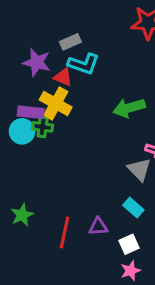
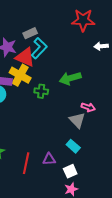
cyan L-shape: (84, 64) -> (39, 48), turned -65
red triangle: (63, 77) -> (25, 57), size x1.5
green cross: (43, 127) -> (41, 91), moved

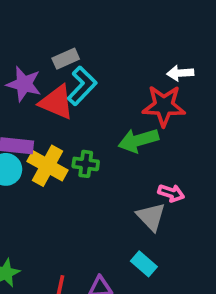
red star: (83, 20) -> (164, 106), moved
white arrow: (101, 46) -> (180, 73), moved
yellow cross: (20, 75) -> (48, 166), moved

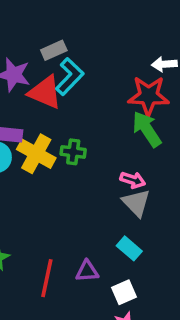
green arrow: (138, 140) -> (147, 129), moved, turned 72
pink arrow: (171, 193) -> (133, 180), moved

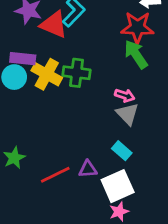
green cross: (73, 152) -> (77, 73), size x1.4
red line: (47, 278) -> (55, 175), turned 52
white square: (124, 292) -> (118, 186), size x1.6

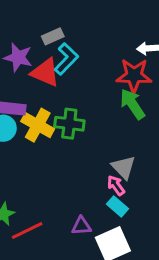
pink arrow: (125, 95) -> (116, 185), moved, turned -144
red line: (55, 175) -> (27, 230), moved

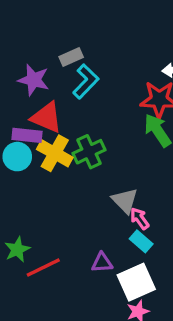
red triangle: (45, 72) -> (47, 117), moved
green cross: (69, 124) -> (89, 152), turned -32
gray triangle: (123, 167) -> (125, 201), moved

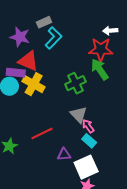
green cross: (89, 152) -> (76, 83), moved
red line: (43, 267) -> (42, 133), moved

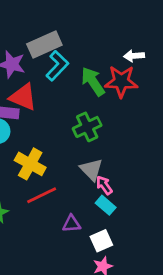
gray rectangle: (44, 22) -> (44, 44), size x1.6
green arrow: (100, 69) -> (93, 81), moved
yellow cross: (34, 84) -> (30, 164), moved
white square: (86, 167) -> (101, 241), size x0.7

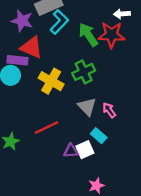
yellow cross: (30, 164) -> (51, 81), moved
pink arrow: (104, 185) -> (109, 110), moved
white square: (101, 241) -> (85, 150), moved

